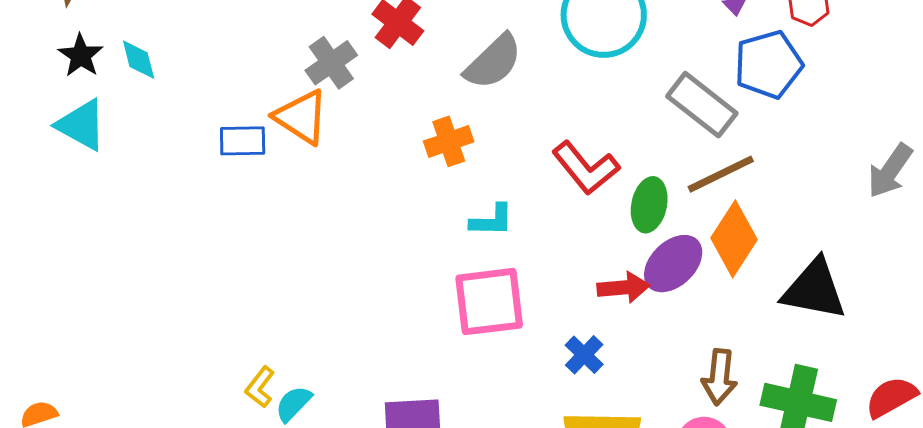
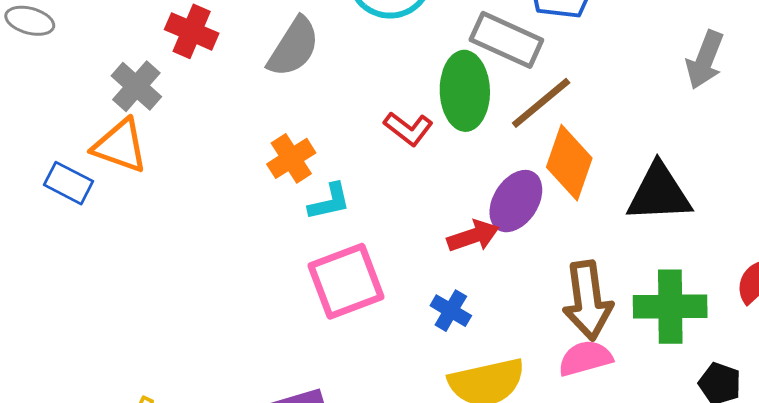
blue rectangle: (243, 141) -> (69, 183), turned 42
orange cross: (449, 141) -> (291, 158), moved
red L-shape: (586, 168) -> (408, 129), size x0.7
green ellipse: (649, 205) -> (465, 91), moved, size x1.4
brown arrow: (720, 377) -> (588, 300), size x1.4

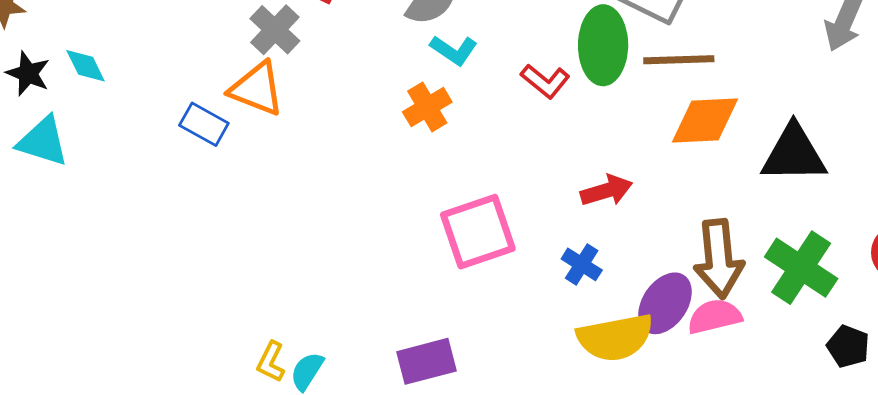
brown line: (541, 103) -> (679, 60), turned 36
orange diamond: (569, 163) -> (705, 120), turned 66
purple ellipse: (516, 201) -> (665, 303), moved
cyan L-shape: (329, 202) -> (454, 50), moved, turned 45
green cross: (670, 307) -> (801, 268), turned 32

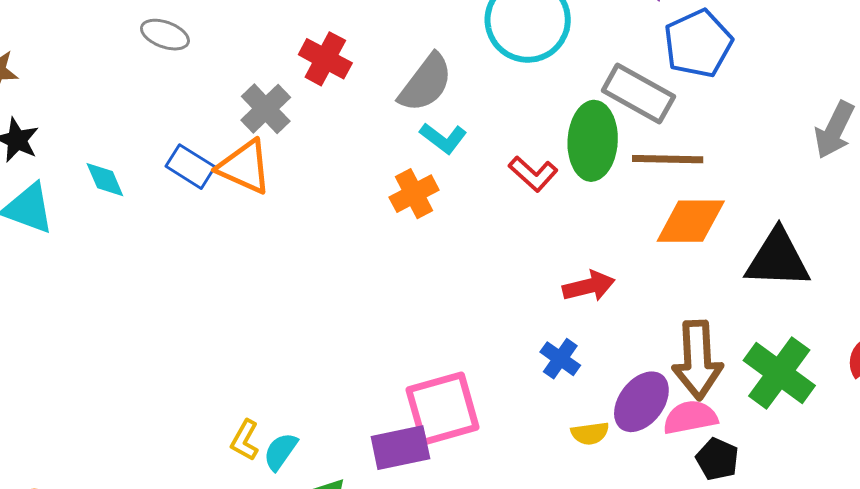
cyan diamond: (86, 66) -> (105, 180), moved
blue rectangle: (204, 124) -> (190, 167), moved
pink square: (478, 232) -> (443, 408), moved
yellow semicircle: (615, 337) -> (590, 433), size x0.5
black pentagon: (848, 346) -> (717, 459), moved

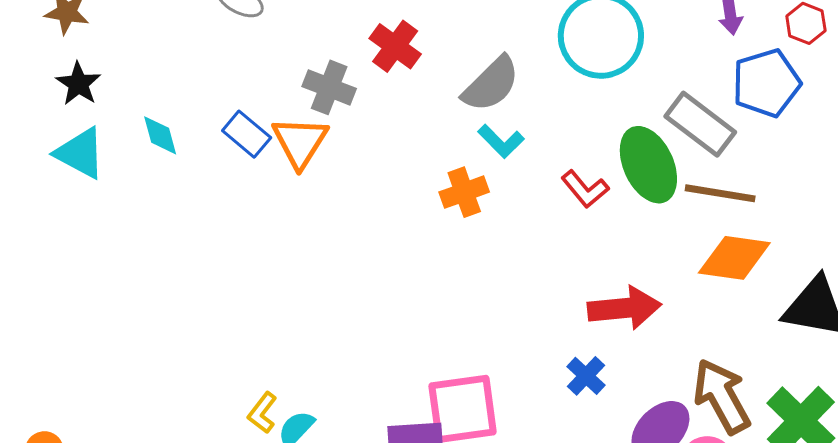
gray cross: (266, 109) -> (329, 87), turned -33
green ellipse: (593, 141) -> (648, 165), turned -36
orange triangle: (245, 167) -> (300, 142), turned 30
red arrow: (589, 286) -> (624, 308), size x1.4
brown arrow: (697, 360) -> (722, 396), turned 146

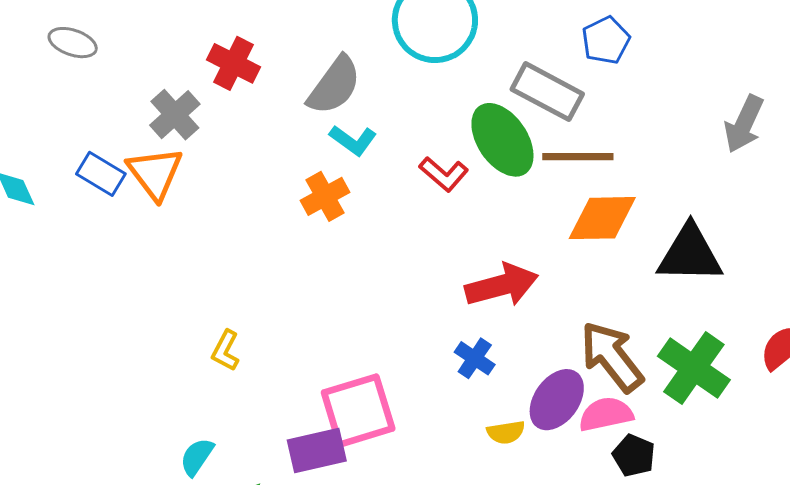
blue pentagon: (766, 83) -> (606, 40), size x0.7
gray cross: (329, 87) -> (175, 115), turned 36
yellow L-shape: (262, 413) -> (226, 351), moved

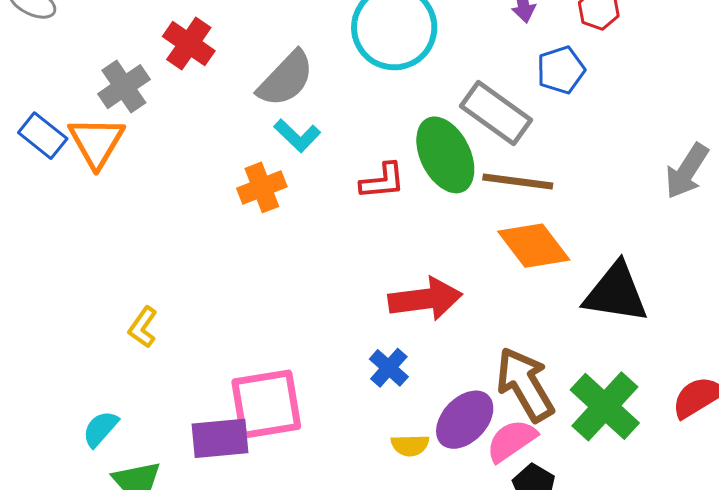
red L-shape: (444, 174) -> (383, 181), turned -54
orange diamond: (602, 218) -> (534, 246), turned 46
pink semicircle: (606, 414) -> (511, 441), turned -30

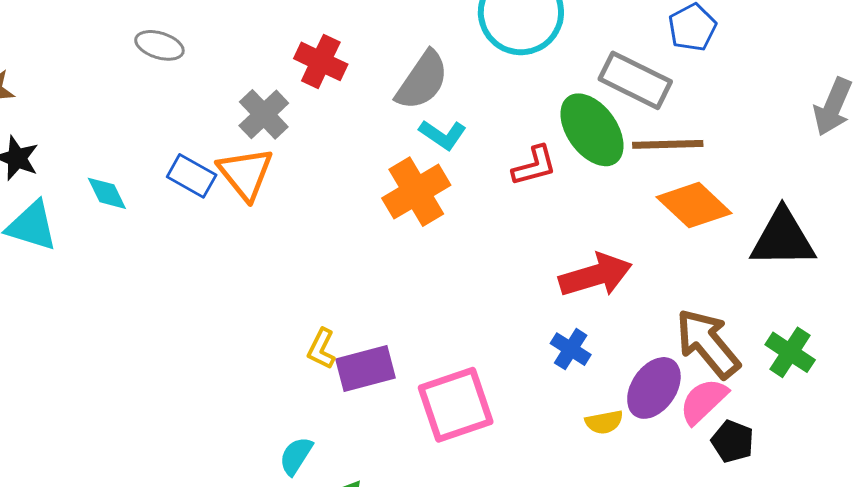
orange cross: (262, 187) -> (416, 192), size x1.4
green cross: (605, 406) -> (790, 352), size x0.7
purple rectangle: (220, 438) -> (366, 369), moved

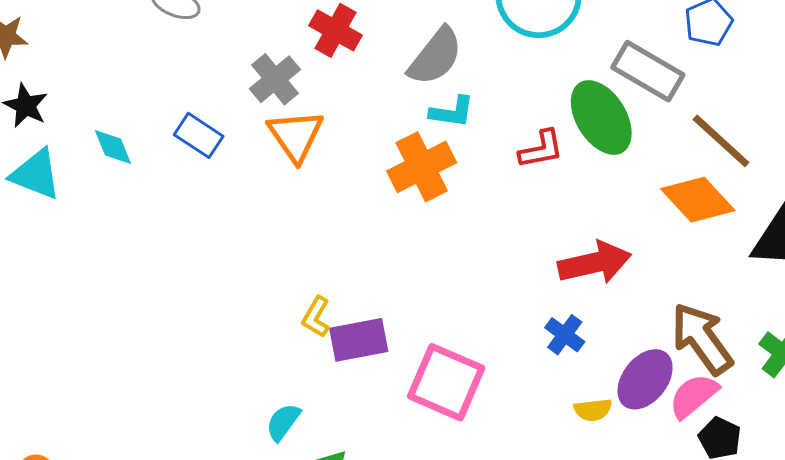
cyan L-shape: (443, 135) -> (452, 112), turned -30
brown line: (668, 144) -> (721, 141), moved, turned 40
orange triangle: (246, 173) -> (296, 136), moved
pink square: (456, 405) -> (446, 382), turned 38

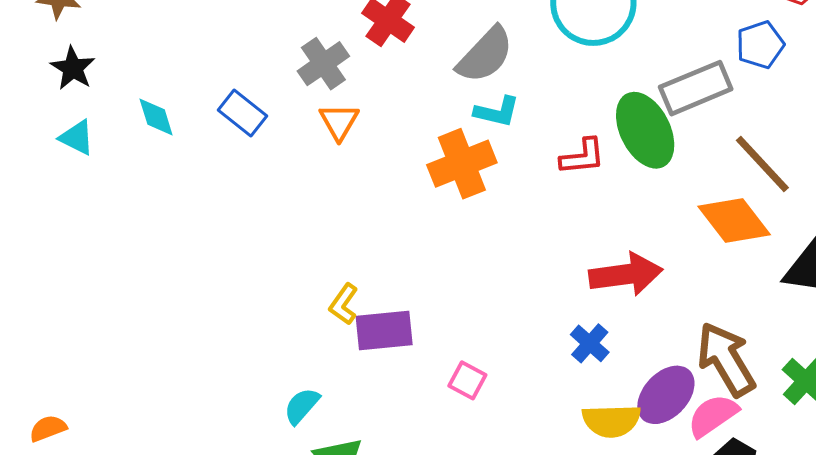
gray rectangle: (648, 71) -> (696, 88), turned -58
orange triangle: (296, 136) -> (339, 122), size x0.7
cyan triangle: (36, 174) -> (77, 138), size x0.7
pink square: (446, 382) -> (467, 380), size x0.5
yellow semicircle: (593, 410) -> (611, 421), size x1.5

